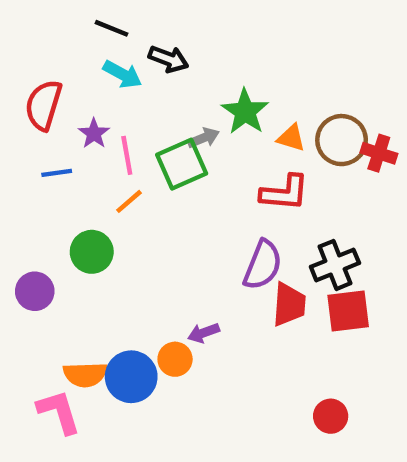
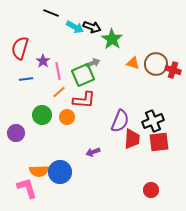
black arrow: (168, 59) -> (92, 27), moved
cyan arrow: (122, 74) -> (75, 27), moved
green star: (245, 112) -> (112, 39), moved
red L-shape: (285, 193) -> (84, 100), moved
orange circle: (175, 359) -> (67, 117), moved

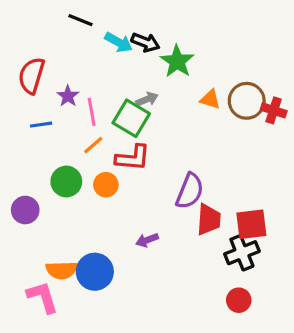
green square: (83, 75) -> (131, 118), turned -35
black cross: (153, 121) -> (242, 253), moved

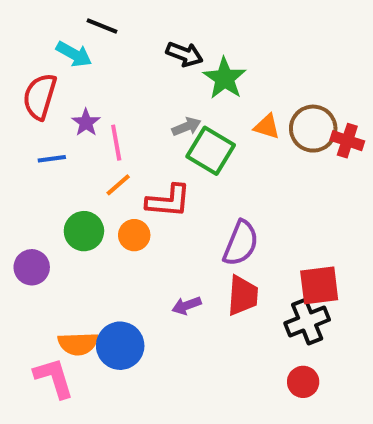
cyan arrow: (119, 42) -> (74, 54), moved
green square: (131, 118) -> (211, 151), moved
red trapezoid: (209, 219) -> (243, 295), moved

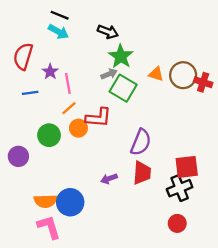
cyan arrow: (74, 54) -> (58, 32), moved
green star: (225, 78) -> (121, 56), moved
orange circle: (134, 235) -> (78, 128), moved
pink L-shape: (54, 378) -> (49, 227), moved

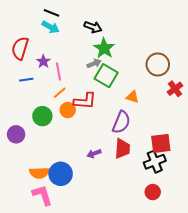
orange triangle: (156, 74) -> (132, 97), moved
red cross: (203, 82) -> (175, 89), moved, turned 35

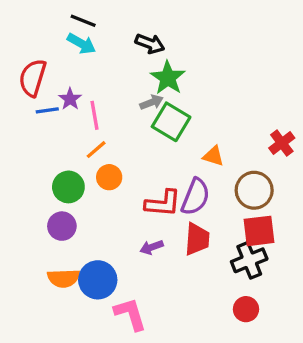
brown circle: (158, 64) -> (254, 190), moved
blue line: (26, 80) -> (47, 110), moved
red L-shape: (85, 101) -> (163, 203), moved
purple circle: (16, 134) -> (62, 226), moved
pink L-shape: (42, 195) -> (130, 314), moved

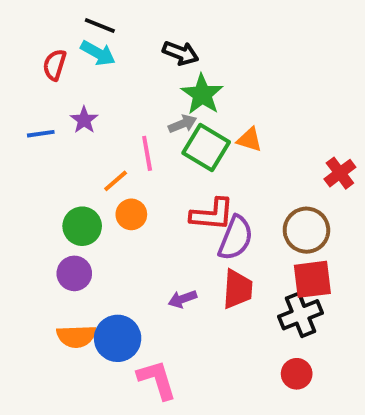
red semicircle: (33, 78) -> (55, 65), moved, size x0.7
blue line: (47, 110) -> (41, 134), moved
pink line: (94, 115) -> (147, 153), moved
orange triangle: (213, 156) -> (249, 140), moved
red L-shape: (163, 203) -> (212, 214), moved

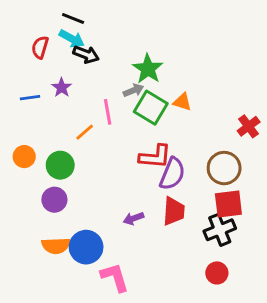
black arrow: (181, 53) -> (86, 54), moved
orange circle: (131, 214) -> (24, 157), moved

